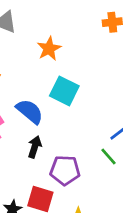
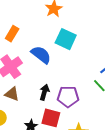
black arrow: (35, 147) -> (44, 92), moved

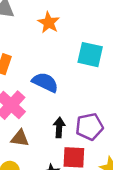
cyan square: (66, 39) -> (90, 55), moved

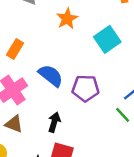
cyan square: (90, 55) -> (107, 39), moved, turned 30
purple pentagon: (89, 127) -> (86, 88), moved

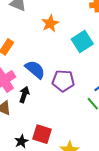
black arrow: (54, 122) -> (24, 95), moved

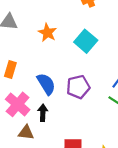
blue semicircle: (35, 69) -> (46, 84), turned 35

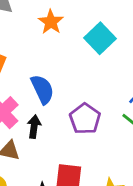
purple pentagon: (78, 87) -> (85, 119), moved, turned -30

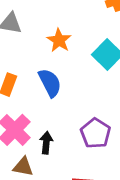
blue semicircle: (42, 89) -> (50, 83), moved

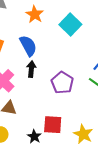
black arrow: (46, 143) -> (31, 69), moved

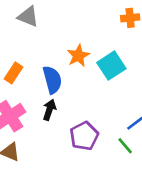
orange star: (35, 14) -> (78, 56), moved

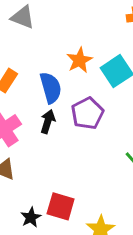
purple pentagon: (84, 136) -> (87, 113), moved

